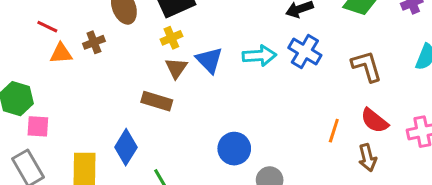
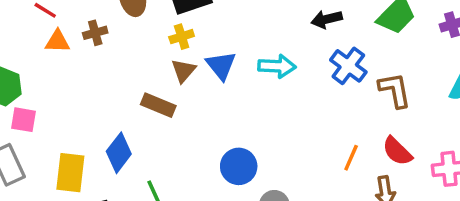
blue cross: (305, 51) -> (348, 66), moved

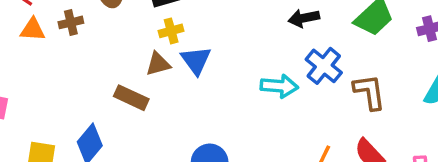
yellow cross: (182, 37) -> (171, 31), moved
cyan arrow: (277, 66) -> (279, 86), moved
brown triangle: (183, 71) -> (158, 64), turned 32

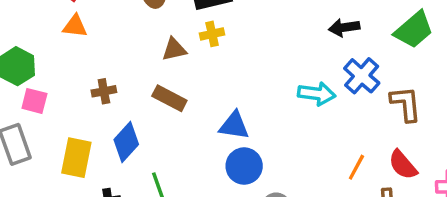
brown cross: (71, 22) -> (104, 91), moved
blue triangle: (196, 60) -> (234, 126), moved, turned -48
brown triangle: (158, 64) -> (174, 49), moved

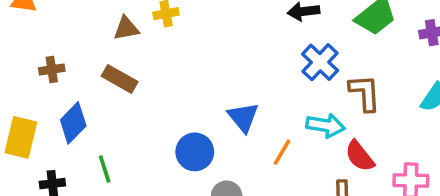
cyan arrow: (317, 94) -> (326, 125), moved
blue triangle: (234, 126) -> (243, 117), moved, turned 40
orange line: (356, 167) -> (282, 152), moved

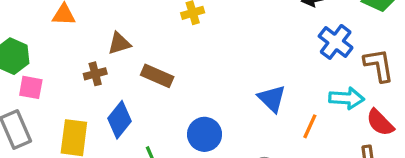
brown triangle: (126, 28) -> (119, 43), moved
blue circle: (195, 152) -> (205, 134), moved

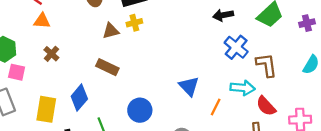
brown triangle: (119, 43) -> (111, 31), moved
brown cross: (95, 74) -> (51, 54), moved, turned -35

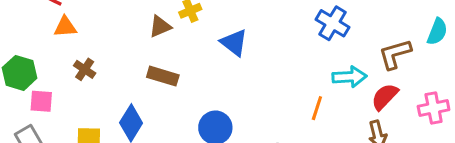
brown L-shape: (266, 65) -> (395, 54), moved, turned -90
blue triangle: (189, 86) -> (234, 43), moved
red semicircle: (266, 106) -> (385, 97), turned 95

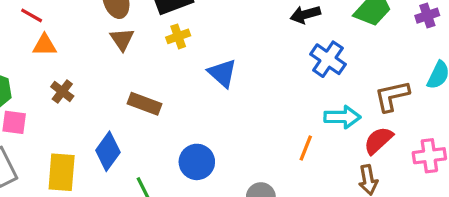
brown triangle: (160, 26) -> (122, 39), moved, turned -45

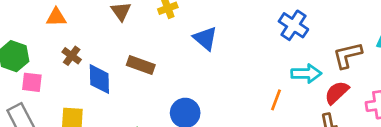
blue diamond: (108, 151) -> (99, 79), moved, turned -36

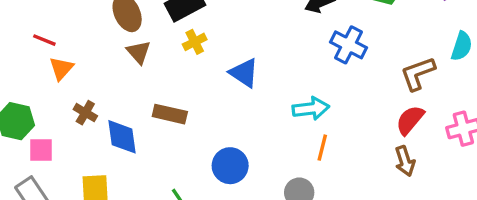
orange triangle: (56, 17) -> (61, 68), turned -40
cyan arrow: (306, 73) -> (311, 109), moved
orange line: (276, 100) -> (322, 148), moved

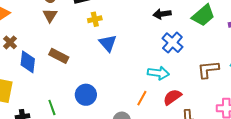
yellow cross: (195, 42) -> (95, 19), moved
cyan arrow: (311, 109) -> (158, 73), moved
red semicircle: (410, 120) -> (172, 97), moved

